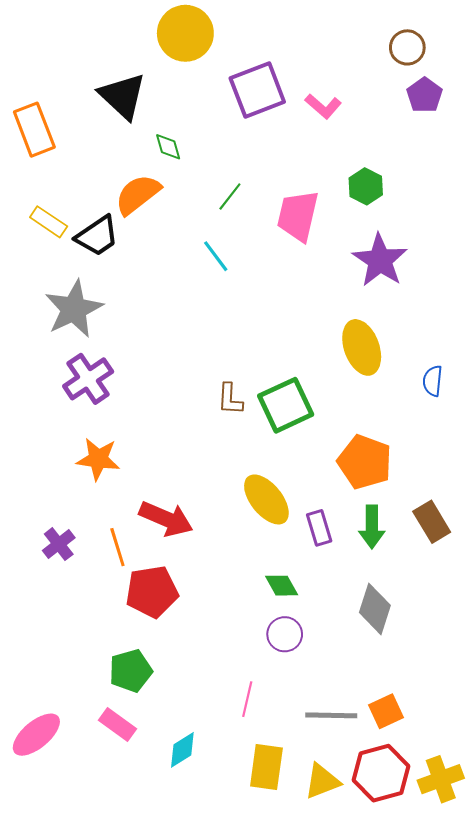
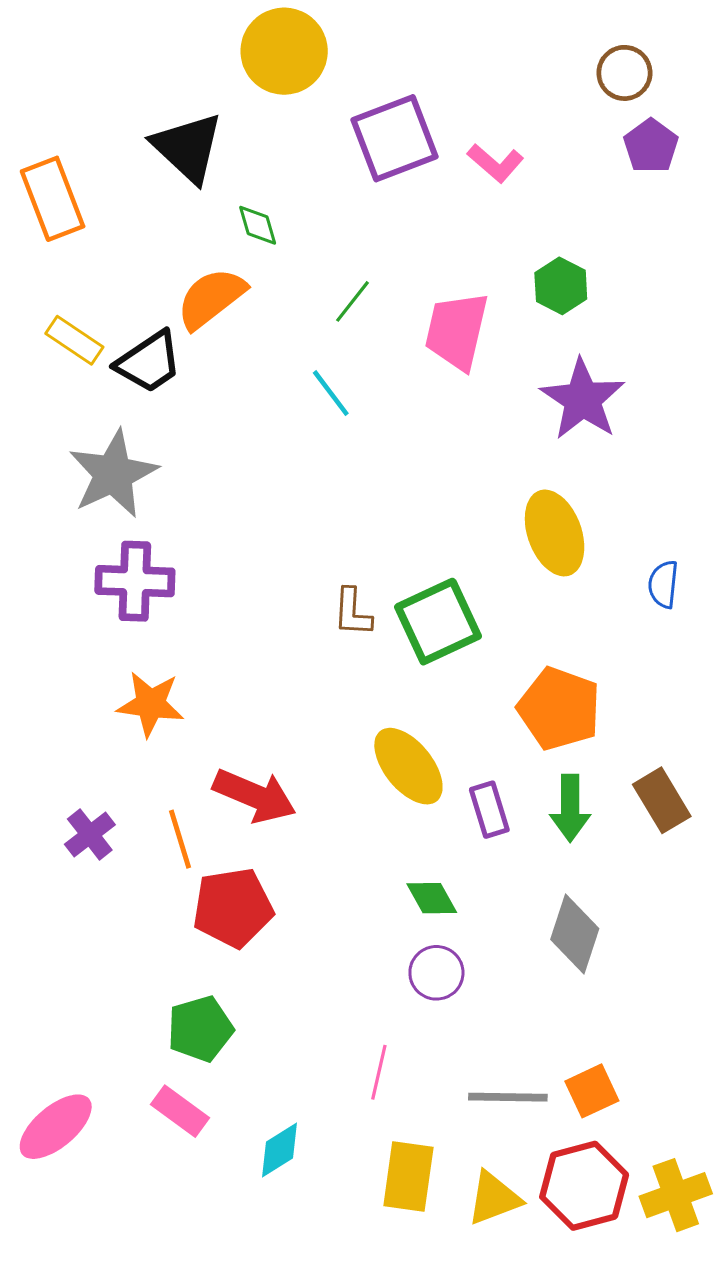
purple cross: (88, 379) -> (135, 581), turned 36

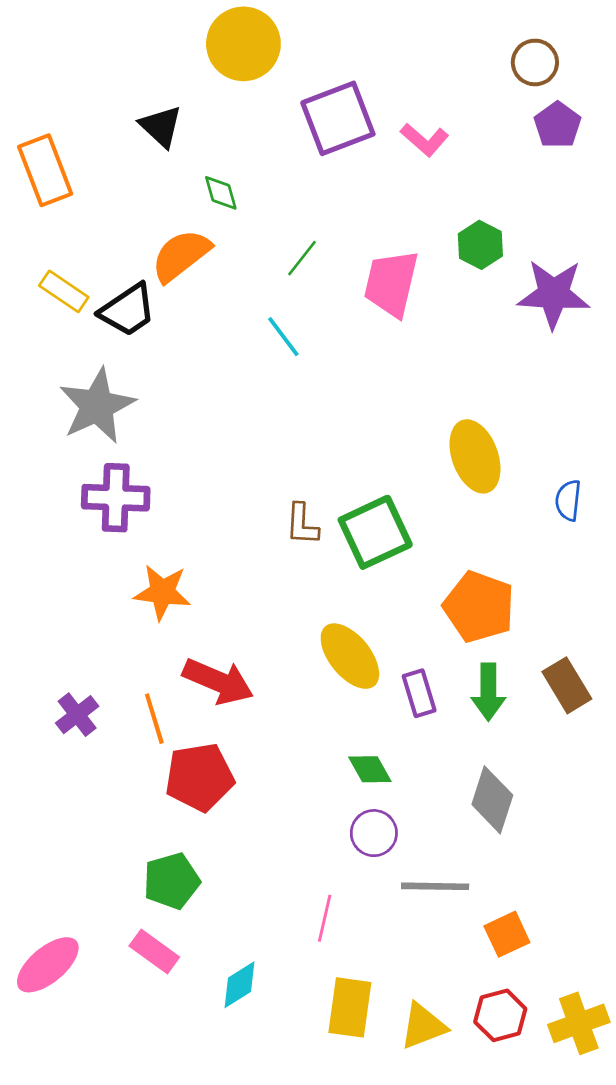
black triangle: (188, 148) -> (161, 126), size x0.7
purple star: (583, 399) -> (554, 294), moved, turned -30
orange star: (150, 704) -> (162, 592), moved
gray line: (508, 1097) -> (435, 886), moved
red hexagon: (584, 1186) -> (500, 1015), size x0.7

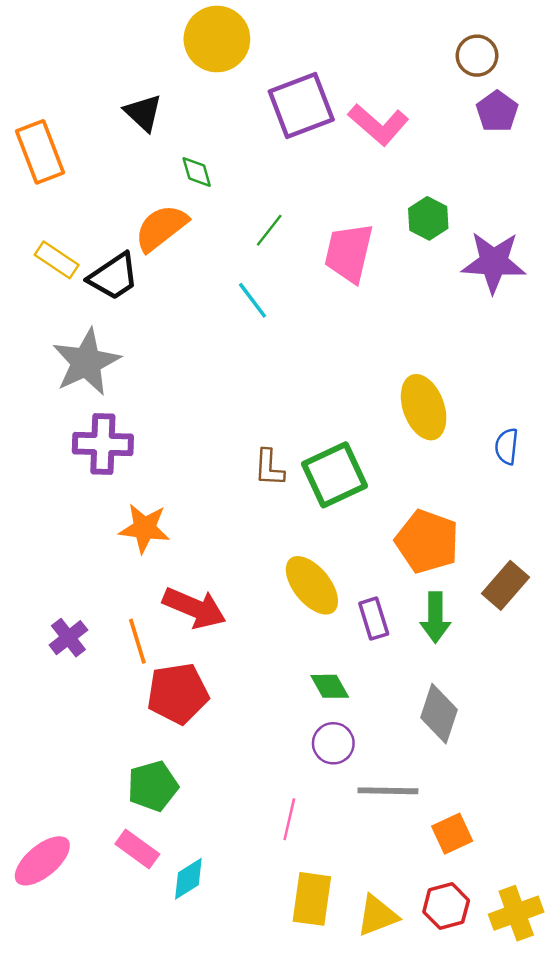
pink L-shape: (424, 140) -> (378, 125), size x1.4
brown rectangle: (567, 685) -> (506, 585), moved, turned 72
cyan diamond: (239, 985) -> (188, 879), moved

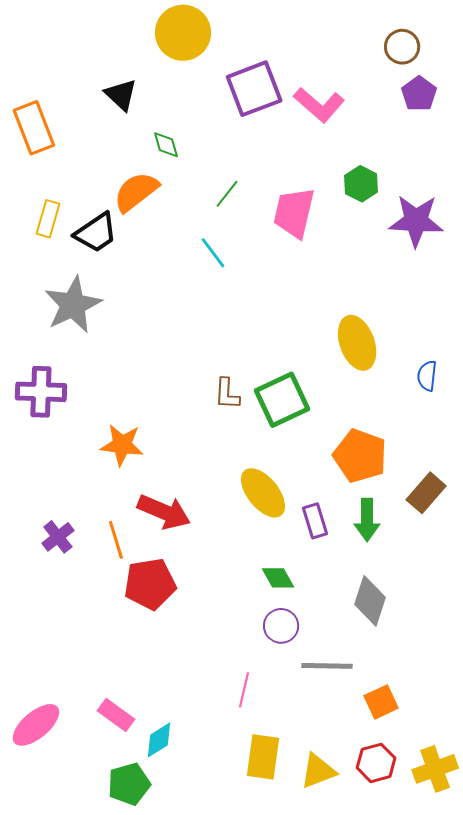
yellow rectangle: (57, 260) -> (48, 219), turned 72
purple cross: (103, 444) -> (41, 392), moved
green pentagon: (153, 786) -> (129, 784), moved

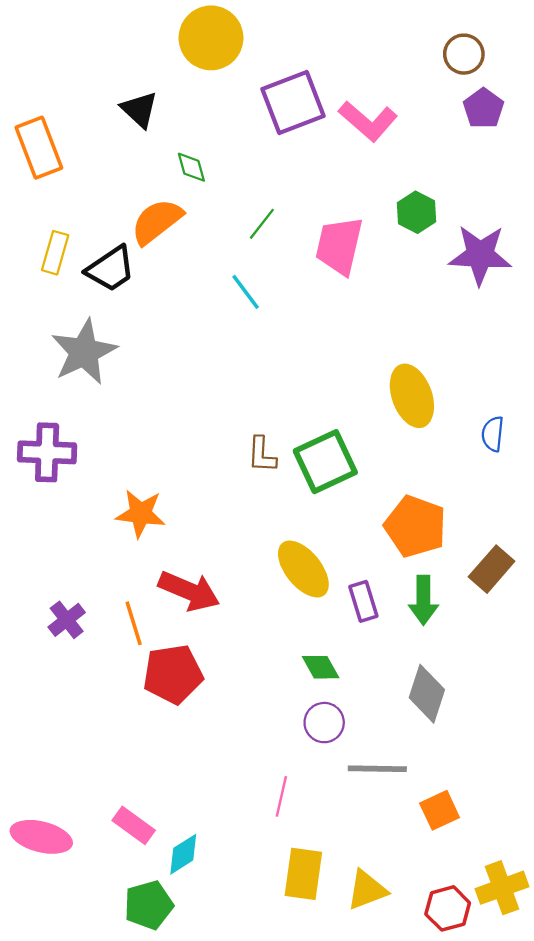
pink ellipse: (36, 725) -> (41, 837), turned 54
red hexagon: (376, 763) -> (448, 908), moved

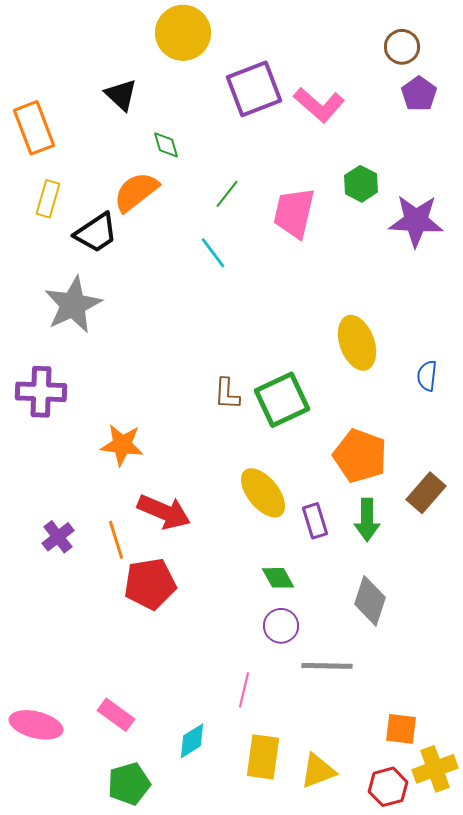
yellow rectangle: (55, 253) -> (48, 199), moved
orange square: (440, 810) -> (401, 729), moved, turned 32
cyan diamond: (183, 854) -> (192, 741), moved

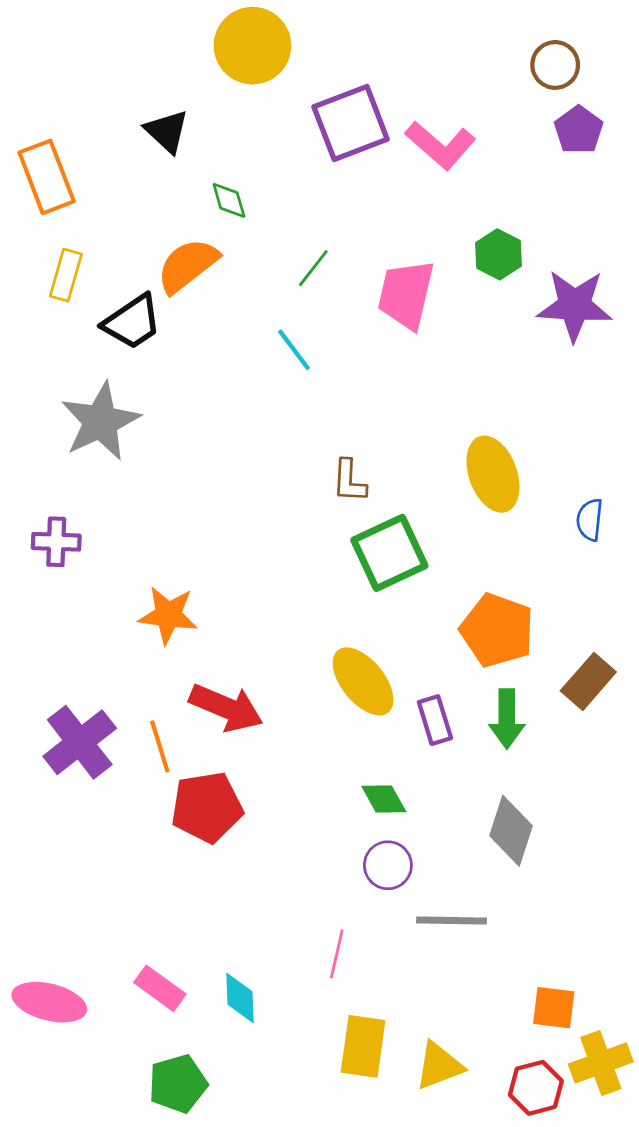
purple cross: (41, 392) -> (56, 542), size x0.7
brown L-shape: (227, 394) -> (349, 481), moved
purple cross: (58, 537) -> (80, 742), size x1.6
cyan diamond: (192, 741) -> (240, 998), moved, turned -60

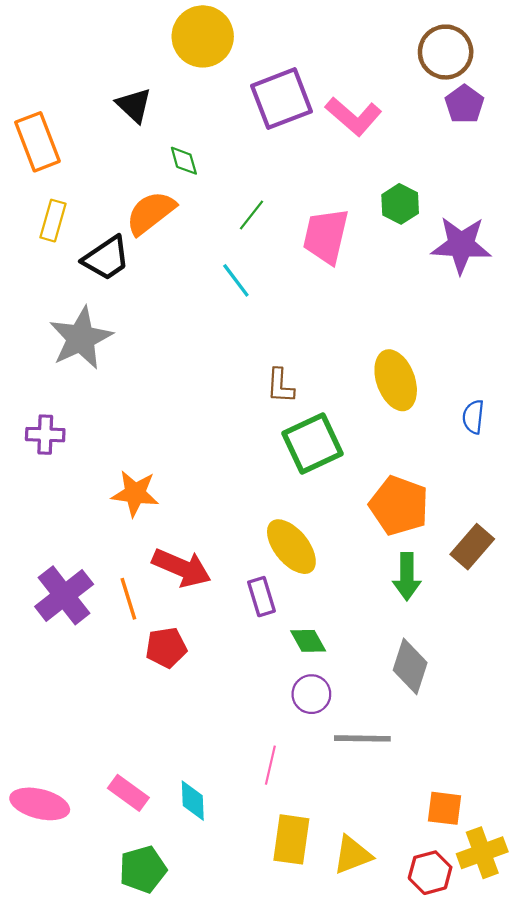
brown circle: (555, 65) -> (446, 52), size x1.4
purple rectangle: (435, 720) -> (261, 597), moved
red pentagon: (207, 807) -> (166, 648), size x0.7

